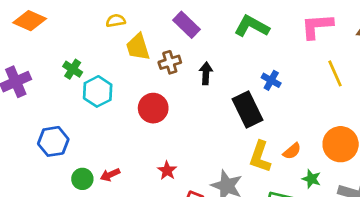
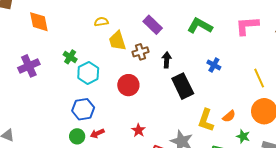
orange diamond: (30, 21) -> (39, 22), turned 55
yellow line: (335, 73) -> (259, 78), moved
black rectangle: (248, 109) -> (183, 86), moved
blue hexagon: (53, 141) -> (83, 109), moved

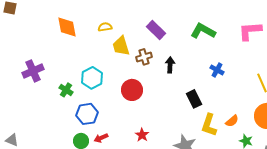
orange diamond: (39, 22) -> (67, 27), moved
green cross: (70, 57) -> (66, 90), moved
black rectangle: (183, 86) -> (194, 99), moved, size x0.7

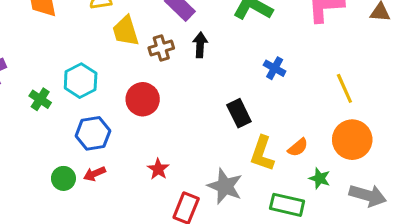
black arrow: (170, 65) -> (200, 45), moved
blue hexagon: (87, 114) -> (93, 133), moved

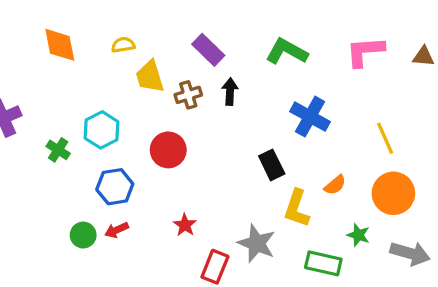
blue cross: (275, 68) -> (310, 117), size x1.6
orange semicircle: (298, 147) -> (335, 185), moved

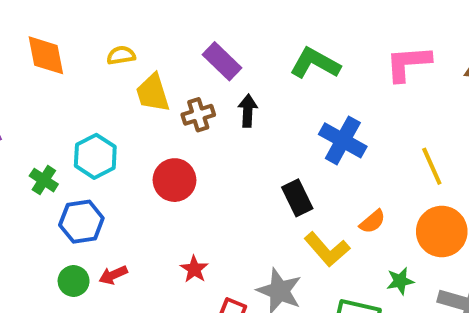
blue hexagon: (115, 187) -> (81, 222), moved
yellow L-shape: (297, 208) -> (327, 249), turned -60
green star: (358, 235) -> (400, 281), turned -30

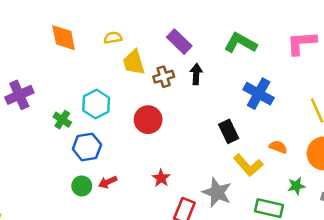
orange semicircle: (372, 222) -> (278, 147), turned -120

